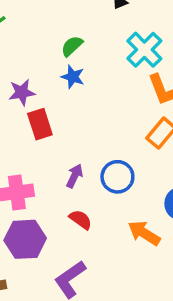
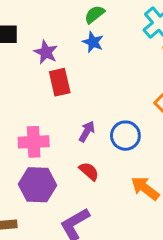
purple star: (22, 92) -> (46, 52), turned 30

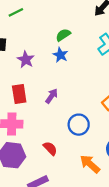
red rectangle: (60, 82) -> (19, 94), moved
purple arrow: (87, 131) -> (52, 96), moved

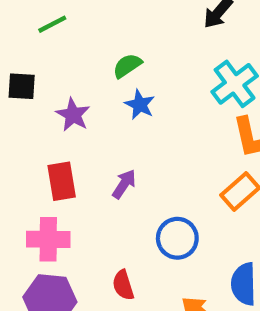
green semicircle: (63, 35) -> (127, 66), moved
red semicircle: (50, 148) -> (123, 285), turned -152

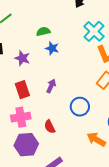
green semicircle: (127, 66) -> (43, 31), turned 32
red semicircle: (123, 285) -> (50, 127), moved

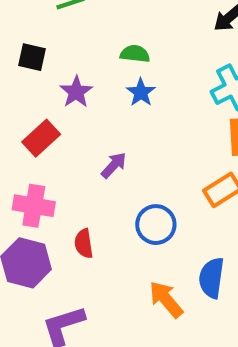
red rectangle: (22, 90) -> (41, 138), moved, turned 48

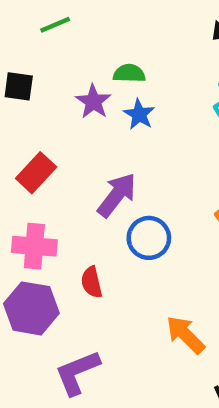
purple star: (76, 92) -> (93, 102), moved
purple arrow: (114, 165) -> (117, 195), size x1.5
blue circle: (156, 225) -> (149, 238), moved

